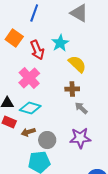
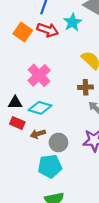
cyan star: (60, 43) -> (73, 22), moved
red arrow: (37, 50) -> (48, 30), moved, turned -48

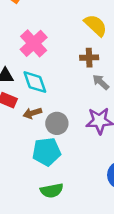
cyan diamond: (40, 108) -> (35, 82), turned 55

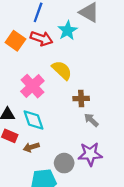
yellow semicircle: (96, 25) -> (62, 70), moved
gray circle: (57, 123) -> (64, 163), moved

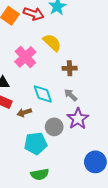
cyan diamond: (34, 120) -> (43, 94), moved
gray arrow: (91, 120) -> (71, 95), moved
purple star: (90, 154) -> (78, 119), turned -30

